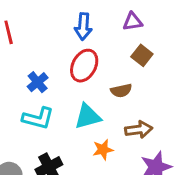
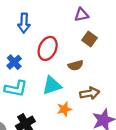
blue arrow: (83, 26) -> (24, 23), moved

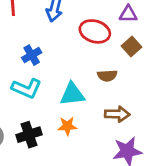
red ellipse: (48, 48) -> (95, 31), moved, turned 70
orange star: (64, 109) -> (67, 126), moved

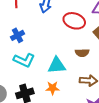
blue cross: (32, 55) -> (18, 35), moved

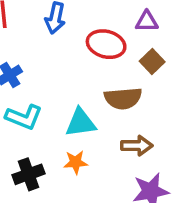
brown semicircle: (82, 53) -> (123, 98), size x1.5

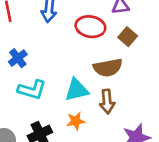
brown arrow: (137, 146) -> (107, 102), moved, turned 90

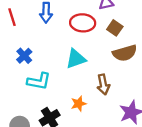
brown semicircle: (108, 68) -> (125, 53), moved
cyan triangle: (77, 90) -> (76, 59), moved

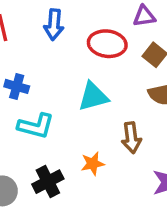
blue cross: (24, 56) -> (17, 86), turned -35

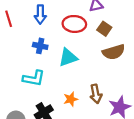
blue cross: (17, 86) -> (40, 46), moved
brown arrow: (131, 138) -> (96, 94), moved

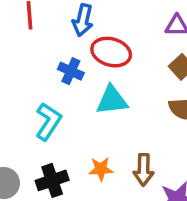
red ellipse: (74, 24) -> (111, 52), moved
cyan L-shape: (34, 78) -> (48, 121), turned -80

